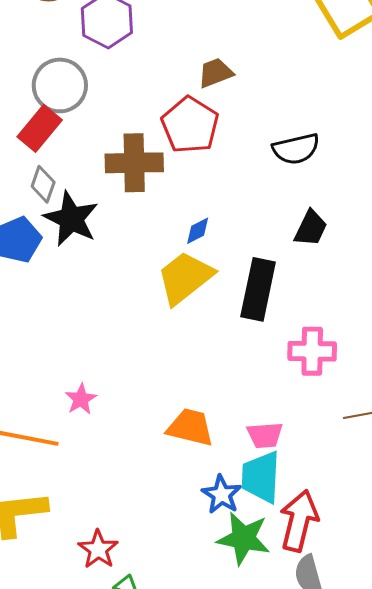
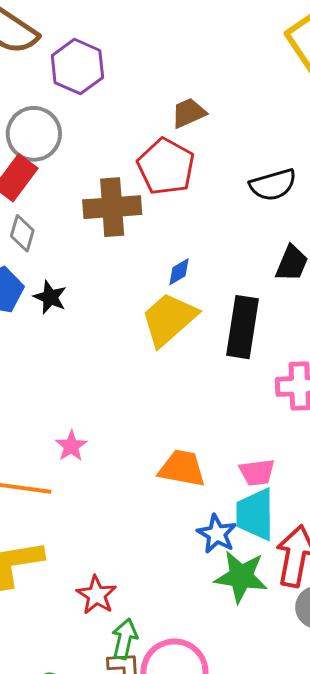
black star: (71, 219) -> (50, 297), moved, size x0.6

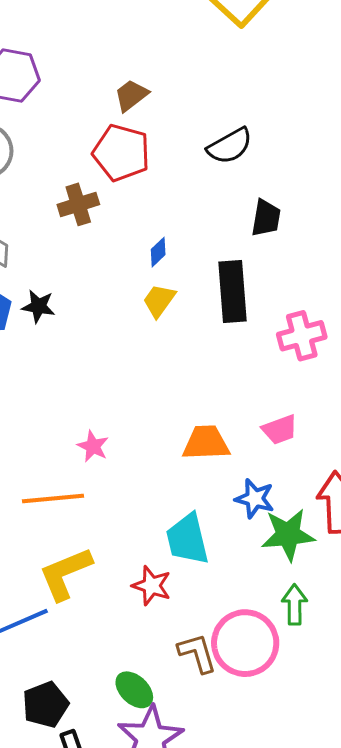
brown cross: (112, 207) -> (78, 204), size x0.7
yellow trapezoid: (169, 319) -> (159, 301), size x0.6
cyan trapezoid: (255, 514) -> (187, 539), moved
green arrow: (125, 639) -> (295, 605), moved

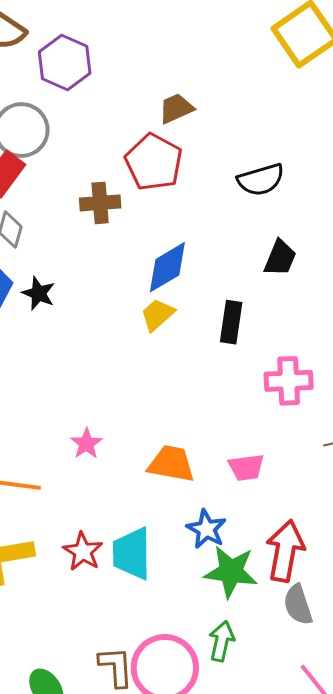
blue diamond: (158, 252) -> (167, 267), size x1.8
black rectangle: (233, 291) -> (231, 322), size x0.7
pink star: (93, 446) -> (86, 444), moved
red star: (152, 586) -> (83, 552), moved

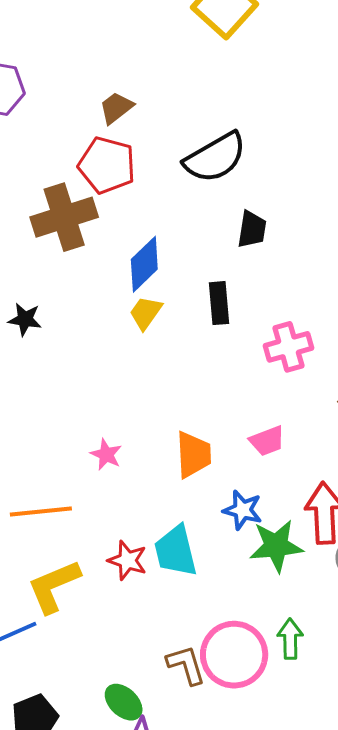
black semicircle: (261, 180) -> (215, 158), size x1.4
brown cross: (100, 203) -> (64, 217), size x1.6
orange trapezoid: (171, 464) -> (193, 455), turned 90
green arrow: (222, 641) -> (290, 639), moved

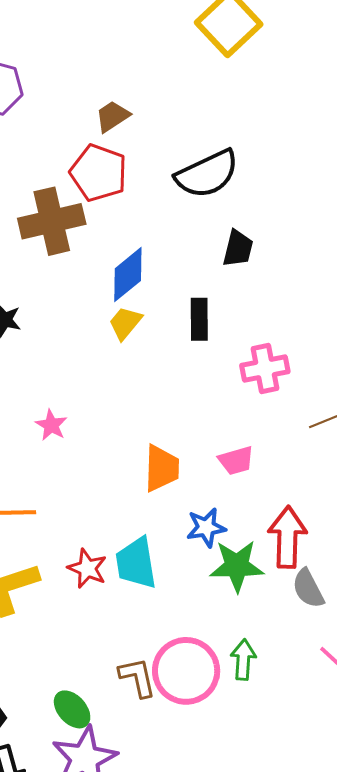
pink star: (106, 454) -> (51, 425), moved
blue star: (243, 510) -> (206, 527), turned -30

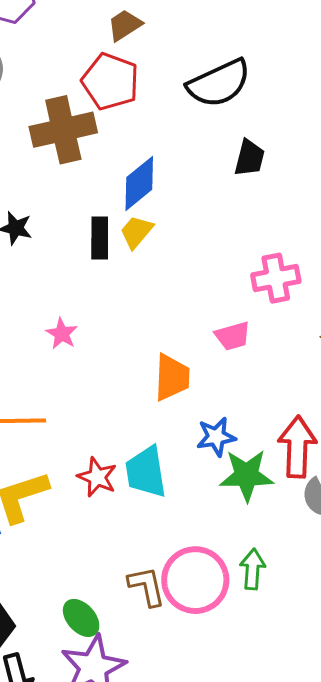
black rectangle: (199, 319) -> (100, 238), moved
pink trapezoid: (236, 460) -> (233, 336), moved

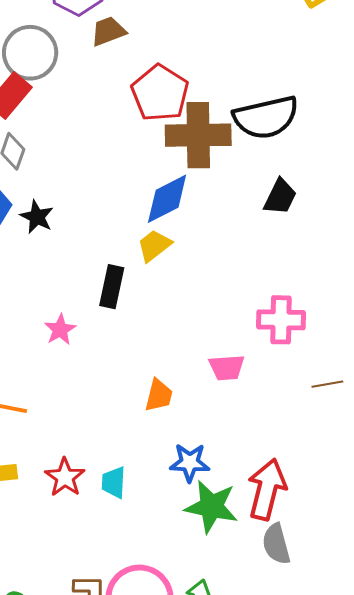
brown trapezoid: (125, 25) -> (108, 31), moved
brown cross: (63, 130) -> (198, 135), moved
black rectangle: (100, 238) -> (112, 287), moved
orange trapezoid: (172, 377) -> (159, 395), size x0.7
cyan trapezoid: (146, 472) -> (114, 482), size x0.6

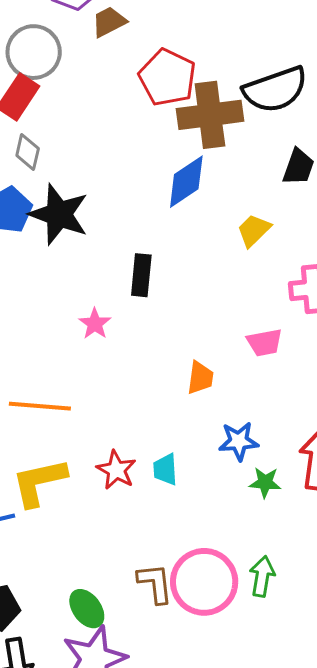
black star: (37, 217) -> (59, 214), size x1.8
yellow trapezoid: (154, 246) -> (254, 230), moved
green star: (211, 507) -> (265, 482), size x0.6

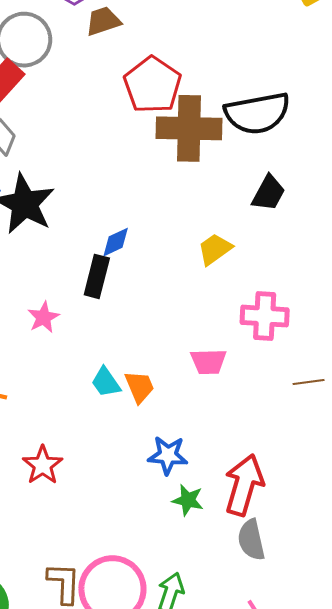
blue diamond: (186, 182) -> (116, 242), moved, size x0.6
orange trapezoid: (200, 378) -> (140, 387), turned -39
cyan trapezoid: (165, 469) -> (106, 382), moved, turned -40

